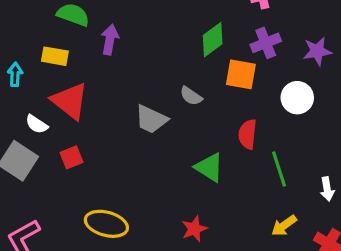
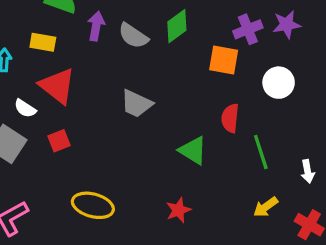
green diamond: (213, 40) -> (177, 26), moved
purple star: (317, 51) -> (287, 24), moved
gray semicircle: (191, 96) -> (133, 36), moved, size x1.4

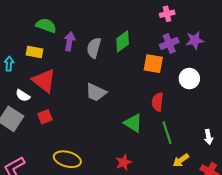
gray semicircle: (133, 36) -> (94, 48), turned 72
green line: (261, 152) -> (167, 133), moved

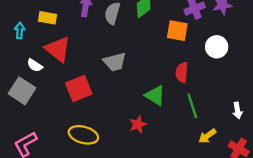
gray trapezoid: (96, 92) -> (115, 62), turned -40
red square: (45, 117) -> (79, 88), moved, size x1.6
red star: (124, 162) -> (138, 124), moved

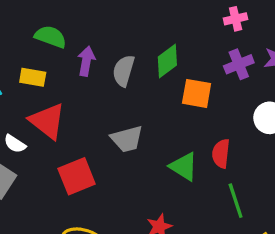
orange square: (177, 31) -> (197, 93), moved
green triangle: (155, 95) -> (184, 167), moved

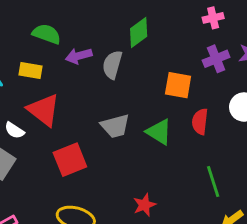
purple arrow: (86, 61) -> (79, 56), turned -115
green diamond: (167, 61) -> (139, 32), moved
red semicircle: (221, 154) -> (200, 122), moved
green triangle: (184, 167) -> (159, 132), moved

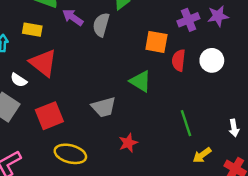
purple arrow: (79, 56) -> (73, 17), turned 50
red semicircle: (200, 122) -> (179, 60), moved
gray trapezoid: (115, 126) -> (104, 107), moved
red square: (70, 160) -> (49, 116), moved

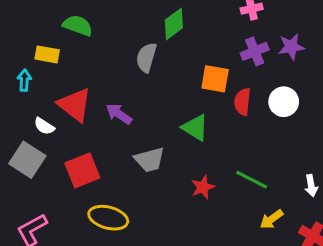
purple arrow: (73, 17) -> (119, 114), moved
yellow rectangle: (32, 30) -> (47, 54), moved
green line: (186, 123) -> (252, 180), turned -45
red star: (128, 143) -> (203, 187), moved

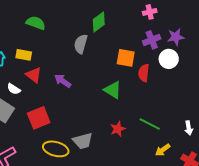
yellow rectangle: (47, 54) -> (24, 55), moved
white circle: (284, 102) -> (169, 59), moved
red triangle: (75, 105) -> (34, 75), size x0.7
gray trapezoid: (149, 160) -> (83, 141), moved

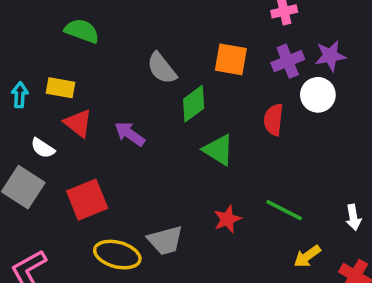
green diamond: (99, 22) -> (194, 104), moved
gray semicircle: (81, 44) -> (162, 68), turned -54
orange square: (126, 58) -> (231, 59), moved

